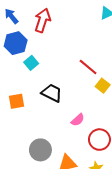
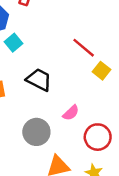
gray circle: (40, 150) -> (36, 132), moved

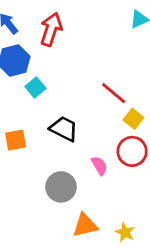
pink semicircle: (71, 113) -> (99, 166), turned -78
red circle: (98, 137) -> (132, 151), moved

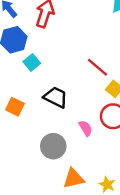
orange square: (16, 140) -> (15, 107), turned 36

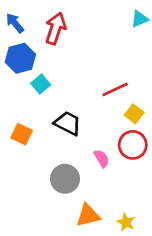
red line: (98, 67) -> (115, 89), turned -65

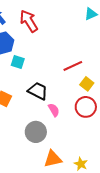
red arrow: (56, 28) -> (29, 21), turned -50
cyan square: (41, 84) -> (18, 62), turned -32
pink semicircle: (102, 158) -> (54, 110), moved

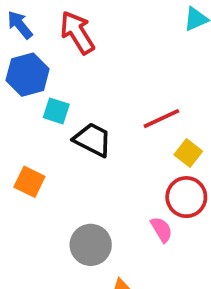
black trapezoid: (38, 91) -> (93, 140), moved
pink semicircle: (54, 110) -> (161, 230), moved

